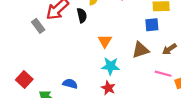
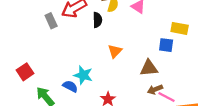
brown arrow: (169, 49) -> (155, 89), moved
cyan star: (111, 66) -> (83, 75), moved

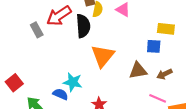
black semicircle: (97, 20) -> (83, 26), size x1.5
orange triangle: (115, 51) -> (103, 56), size x1.6
brown arrow: (155, 89) -> (164, 74), moved

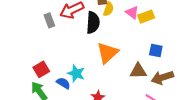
yellow rectangle: (166, 29) -> (146, 17), moved, turned -35
brown arrow: (164, 74) -> (162, 78), size x1.5
red square: (14, 83) -> (41, 69), moved

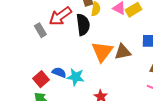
brown triangle: (138, 71) -> (123, 52), moved
blue semicircle: (63, 83) -> (59, 72), moved

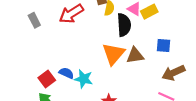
black semicircle: (83, 25) -> (124, 25), moved
gray rectangle: (40, 30) -> (34, 20), moved

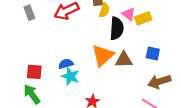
blue semicircle: (66, 73) -> (66, 64), moved, turned -48
red square: (47, 79) -> (34, 72), turned 35

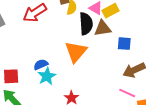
brown triangle: (124, 60) -> (103, 28), moved
cyan star: (70, 76) -> (47, 76), turned 30

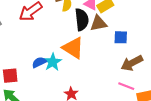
orange triangle: (76, 52) -> (73, 48), turned -35
cyan star: (47, 76) -> (53, 62), moved

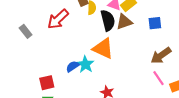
blue square: (121, 37) -> (155, 23), moved
pink line: (126, 86) -> (158, 78), turned 42

